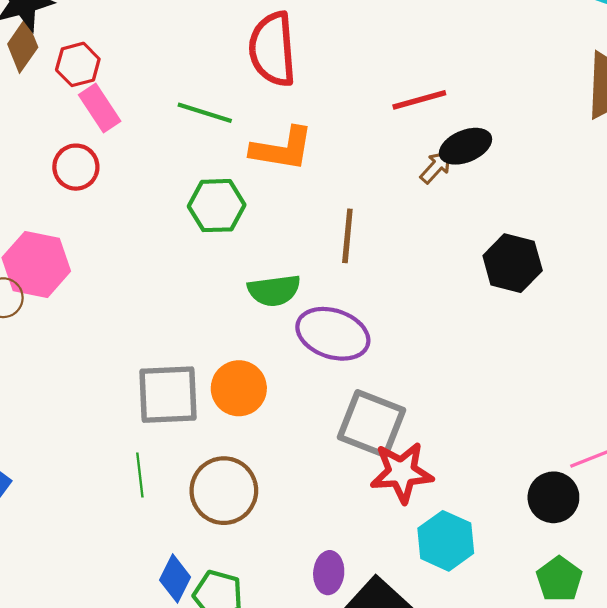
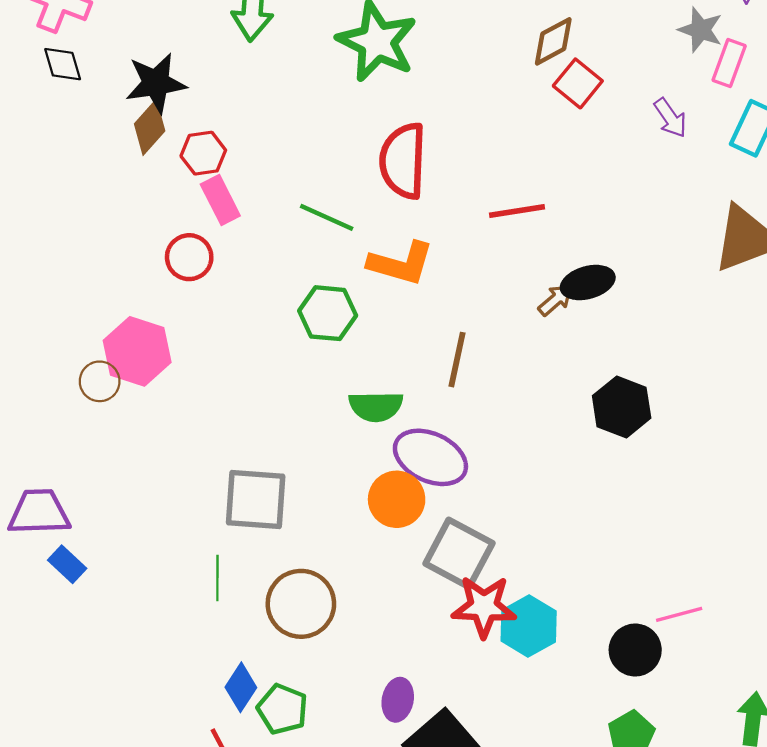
red line: (419, 100) -> (517, 211), moved
orange circle: (239, 388) -> (397, 499), moved
cyan hexagon: (446, 541) -> (529, 626), moved

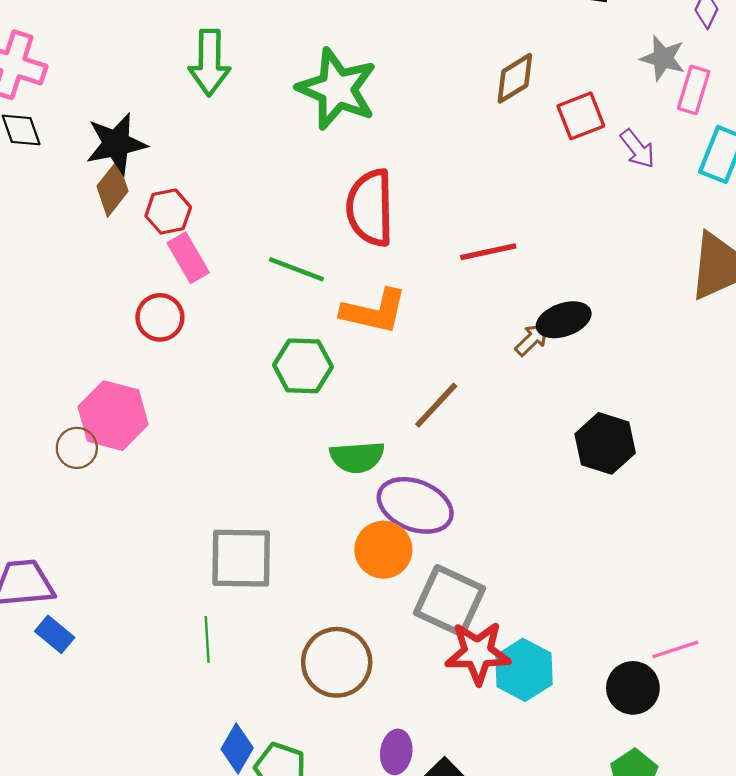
red square: (578, 83) -> (581, 116), moved, turned 33
brown line: (457, 360) -> (436, 405), turned 34
brown circle: (301, 604) -> (337, 662), moved

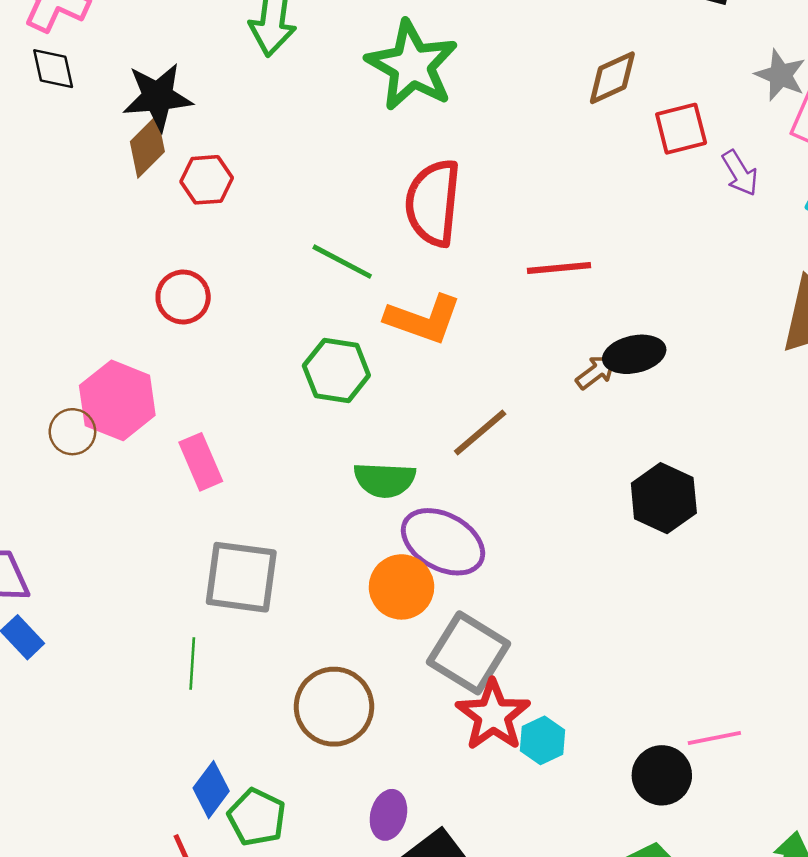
pink rectangle: (188, 258) -> (201, 462), moved
red star: (478, 653) -> (493, 715), turned 30
cyan hexagon: (524, 670) -> (542, 740), size x0.7

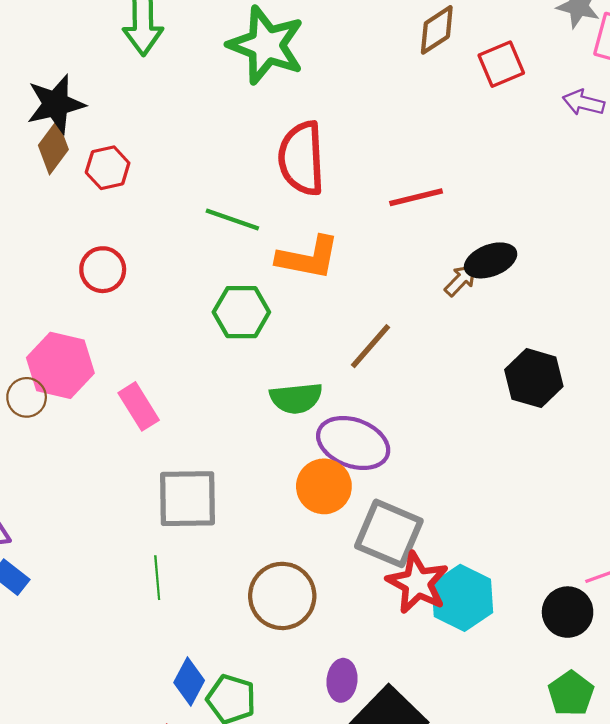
purple arrow: (740, 173) -> (584, 103), moved, turned 144
cyan hexagon: (542, 740) -> (462, 598), size x1.6

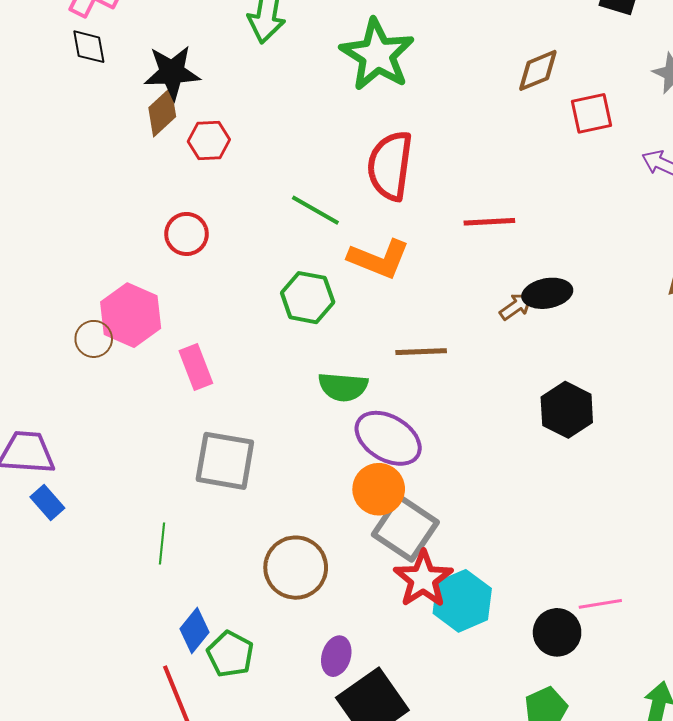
brown line: (371, 346) -> (421, 352), turned 36
orange circle: (324, 486) -> (379, 489), moved
green line: (157, 578) -> (162, 543), moved

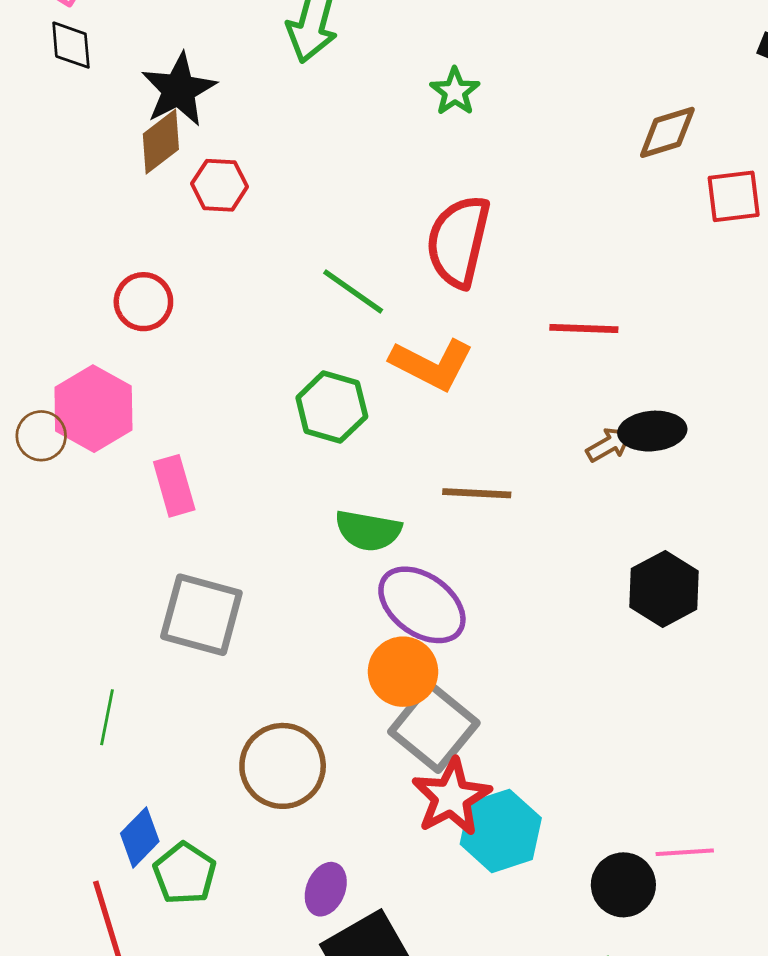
green star: (377, 55) -> (455, 92), size x0.5
black star: (172, 72) -> (179, 90), turned -30
red circle: (187, 234) -> (143, 302), moved

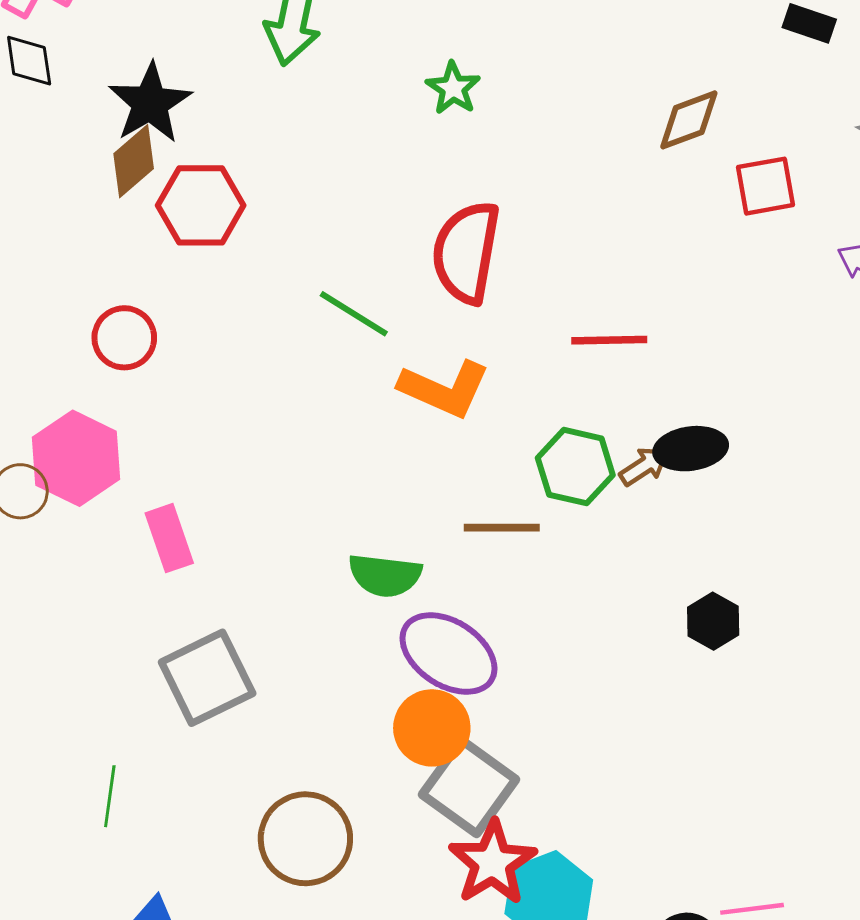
red hexagon: (220, 185) -> (201, 205), size x1.4
green hexagon: (332, 407) -> (575, 467), moved
black hexagon: (664, 589) -> (713, 621), size x0.7
gray square: (201, 615) -> (207, 678), turned -38

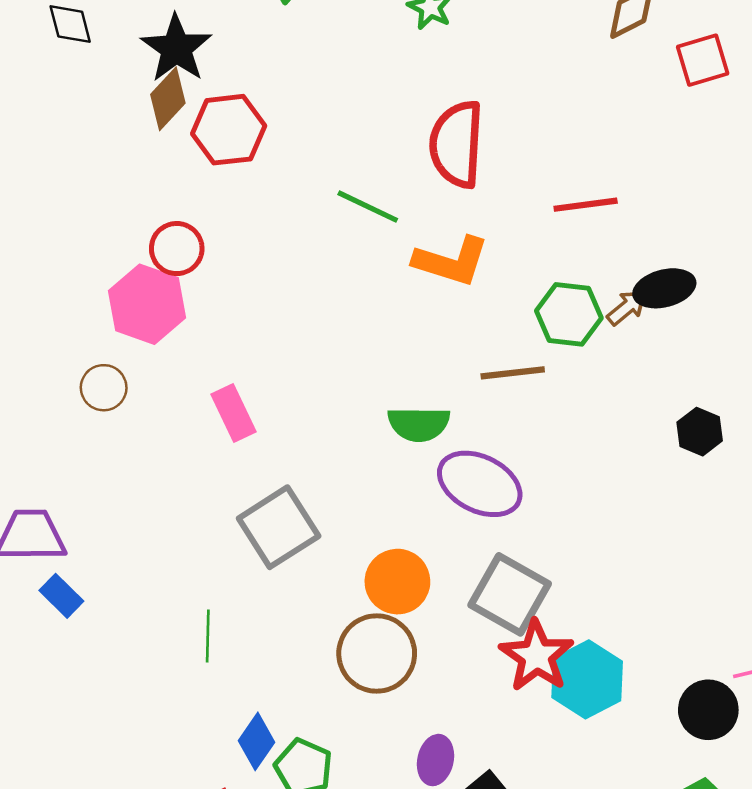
pink hexagon: (76, 458) -> (147, 304), moved
orange circle: (432, 728) -> (397, 582), moved

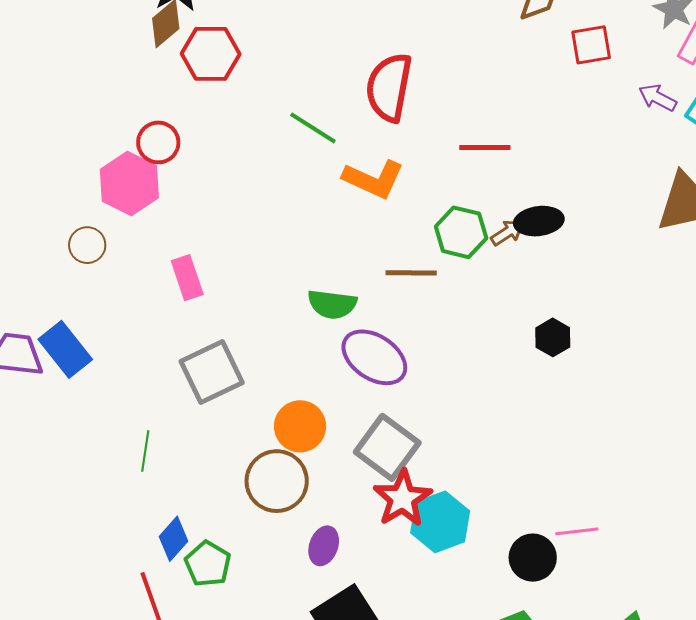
blue rectangle: (61, 596) -> (65, 349), moved, size x1.6
purple ellipse: (436, 760) -> (324, 546), moved

